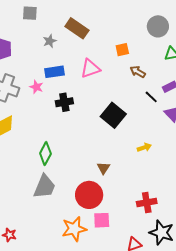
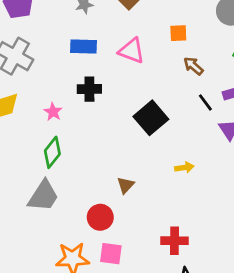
pink triangle: (90, 69) -> (132, 51), turned 30
pink star: (36, 87) -> (53, 112), moved
red circle: (89, 195) -> (100, 217), size x0.7

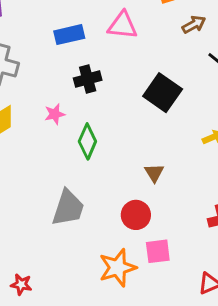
brown arrow: (193, 66) -> (194, 24), turned 125
pink star: (53, 112) -> (55, 114), turned -30
green diamond: (52, 152) -> (87, 141), moved

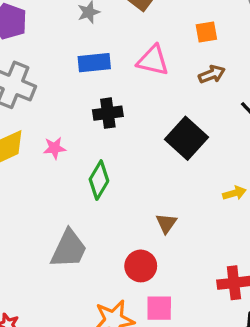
brown arrow: (194, 24) -> (212, 74), moved
pink star: (55, 114) -> (54, 148), moved

